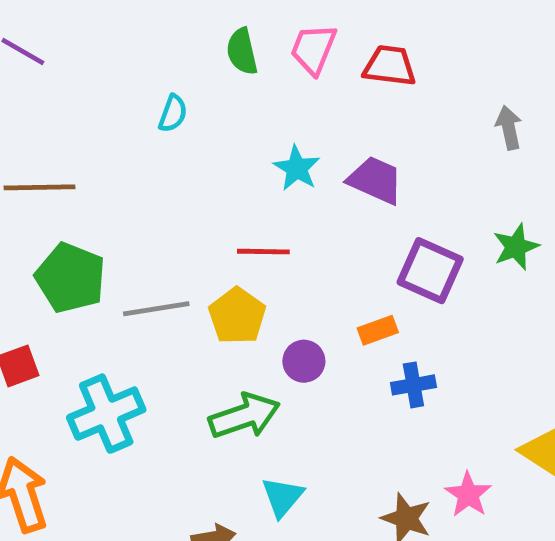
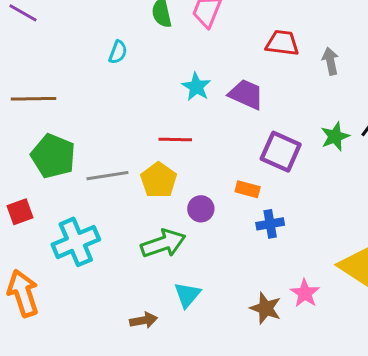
red trapezoid: (390, 66) -> (282, 43), moved
orange rectangle: (378, 330) -> (248, 189), turned 35

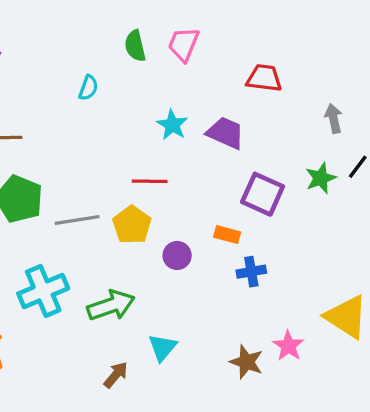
gray arrow: (330, 61) -> (334, 118), moved
green arrow: (163, 243) -> (111, 305), moved
brown arrow: (144, 320) -> (116, 375), turned -40

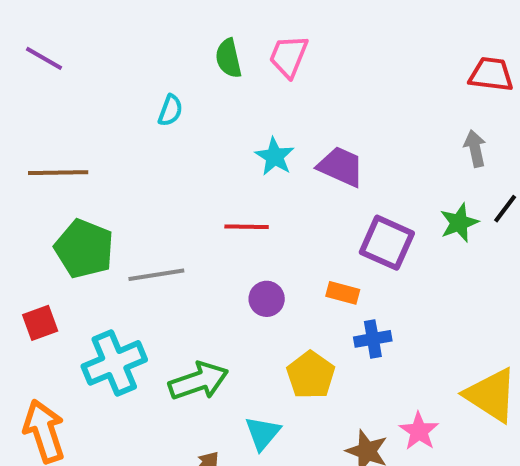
red trapezoid: (264, 78) -> (491, 74), moved
yellow pentagon: (132, 225) -> (311, 375), moved
purple circle: (177, 255) -> (267, 299), moved

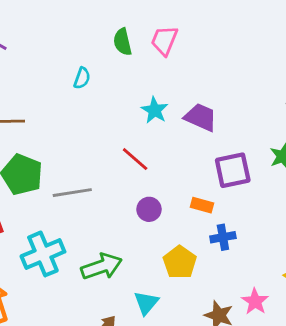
red line: (247, 227) -> (135, 159), turned 40
purple square: (387, 243) -> (233, 170), turned -36

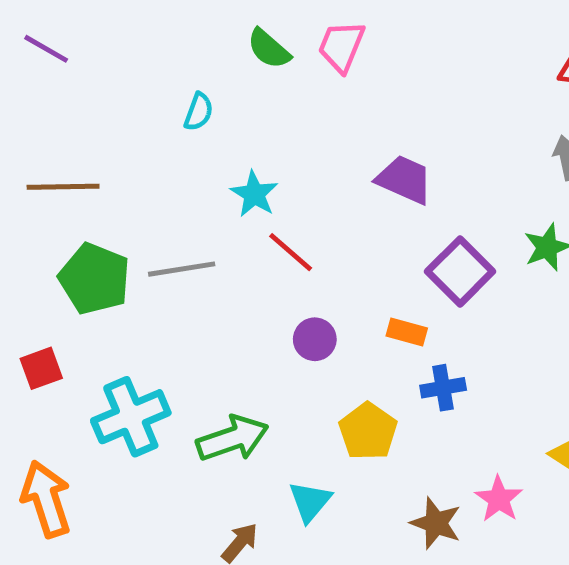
green semicircle: (122, 42) -> (269, 49), turned -36
cyan star: (155, 110) -> (254, 194), moved
purple square: (233, 170) -> (460, 271), turned -33
gray line: (72, 193) -> (182, 269), moved

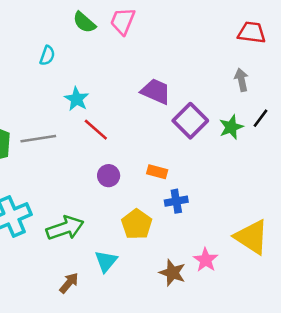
purple square: (460, 271) -> (190, 121), moved

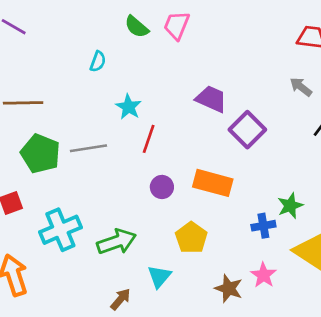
gray arrow: (241, 80) -> (301, 87), turned -40
green star: (231, 127) -> (290, 206), moved
red line: (96, 130) -> (149, 139), turned 68
orange rectangle: (157, 172) -> (213, 183), size x1.8
blue cross: (176, 201) -> (263, 226), moved

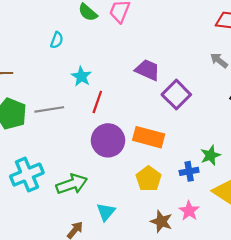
purple circle: (162, 187) -> (108, 140), size x1.8
yellow pentagon: (191, 238) -> (149, 179), moved

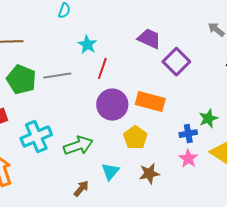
yellow pentagon: (149, 179) -> (135, 138), moved
pink star: (189, 211) -> (188, 159), moved
brown star: (161, 221) -> (149, 174), moved, turned -30

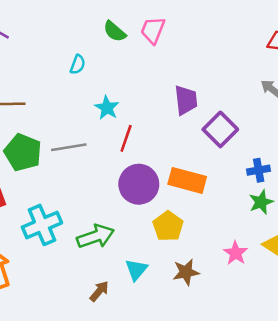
purple trapezoid: (149, 39) -> (186, 100), turned 60
blue cross: (188, 134) -> (259, 170), moved

